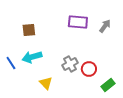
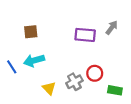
purple rectangle: (78, 22) -> (85, 35), moved
gray cross: (70, 64) -> (74, 82), moved
green rectangle: (108, 85) -> (115, 90), turned 48

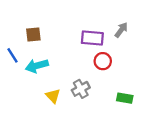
blue line: (12, 67) -> (13, 55), moved
red circle: (95, 73) -> (103, 61), moved

